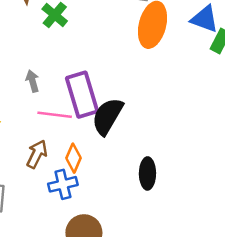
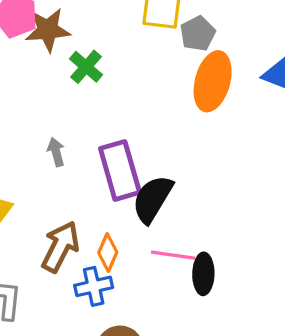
pink line: (55, 115) -> (173, 255), moved
brown arrow: (37, 154) -> (60, 247), size x1.4

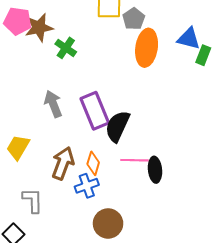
gray arrow: (56, 152) -> (53, 104), size x1.5

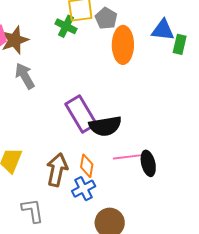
green cross: (66, 48) -> (66, 26), moved
gray arrow: (53, 104) -> (25, 76), moved
black semicircle: (117, 126) -> (105, 126), turned -116

